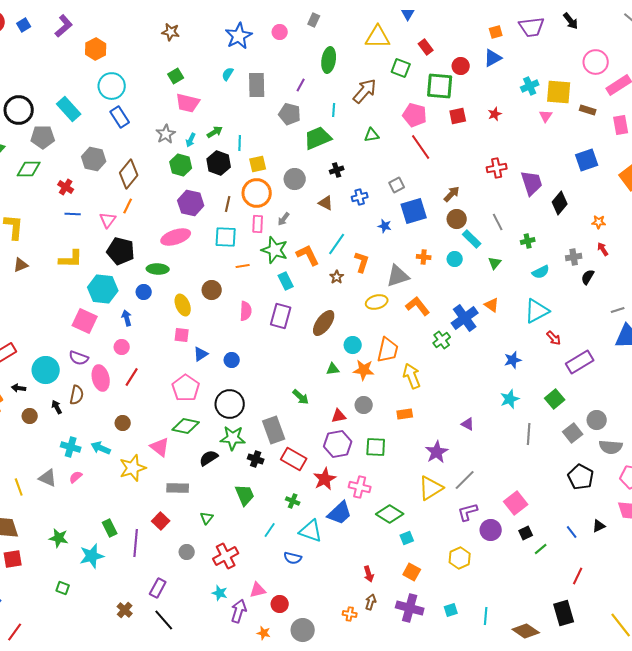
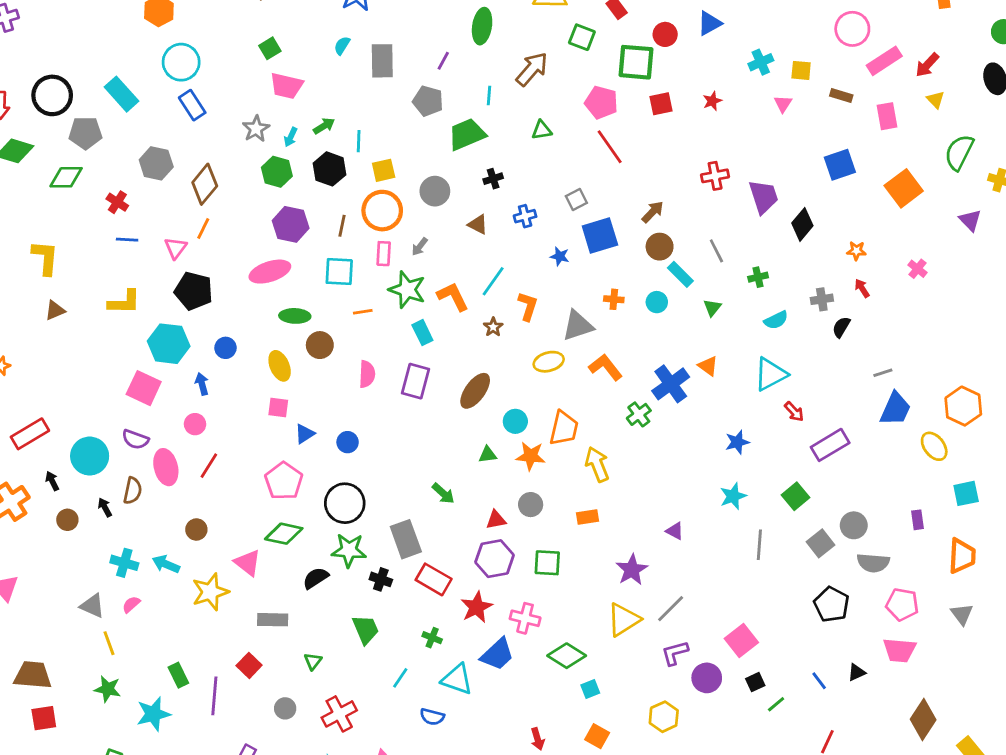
yellow square: (559, 92) -> (801, 70), size x0.6
green ellipse: (158, 269) -> (295, 316), moved
black arrow: (19, 388) -> (52, 481), turned 56
yellow line: (19, 487) -> (109, 643), moved

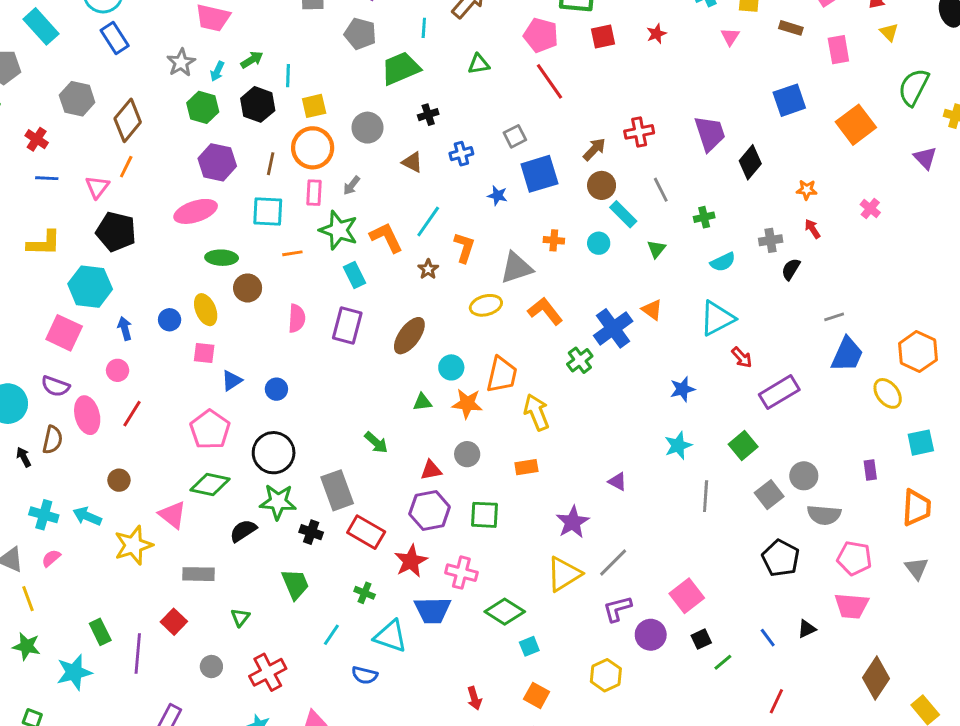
red cross: (715, 176) -> (639, 132), moved
blue circle: (226, 348) -> (170, 320), moved
blue trapezoid: (497, 654) -> (432, 610), turned 42

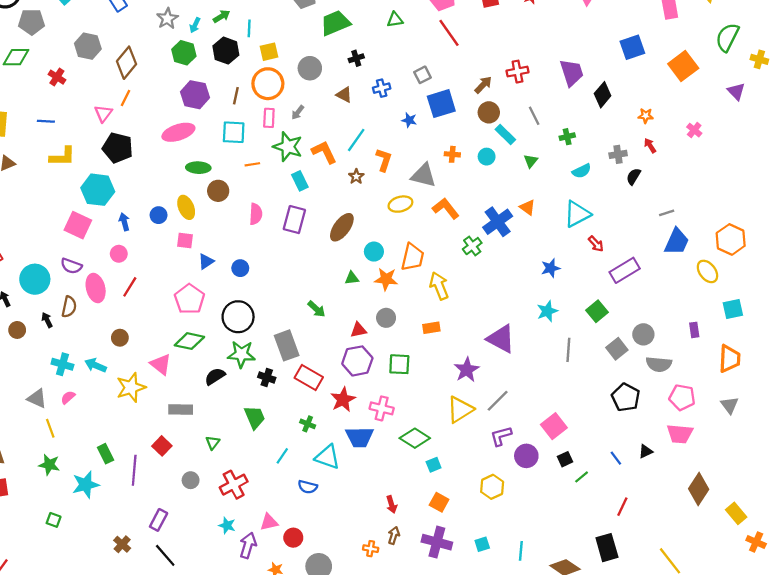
blue line: (47, 178) -> (46, 121), moved
gray triangle: (516, 268) -> (424, 175), turned 32
purple triangle: (617, 482) -> (501, 339), size x2.0

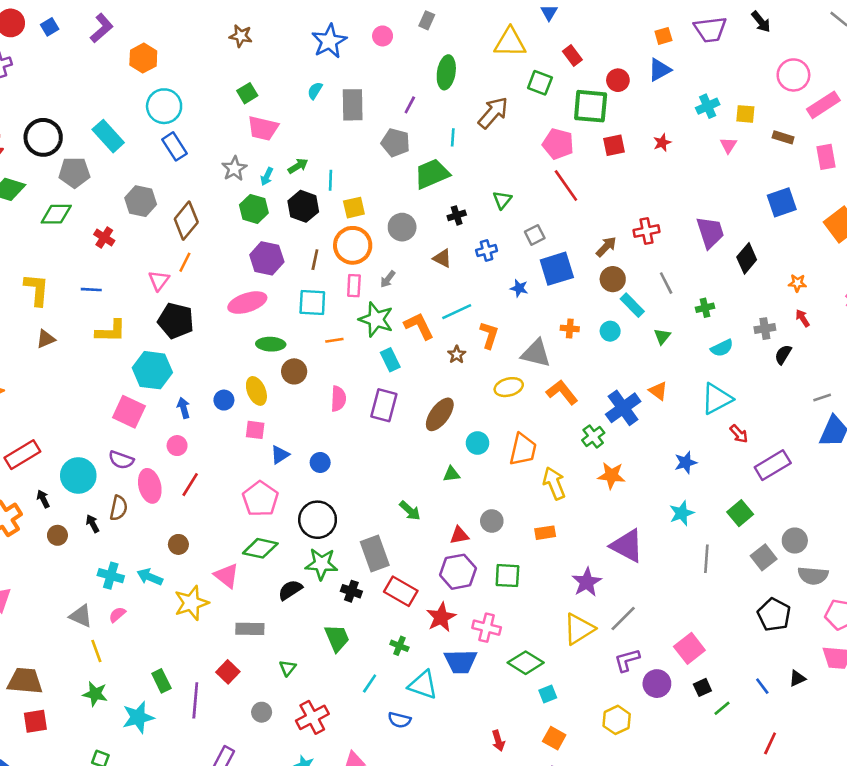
green triangle: (395, 20) -> (502, 200), moved, turned -42
cyan line: (356, 140) -> (457, 312), turned 30
orange star: (386, 279) -> (611, 475), moved

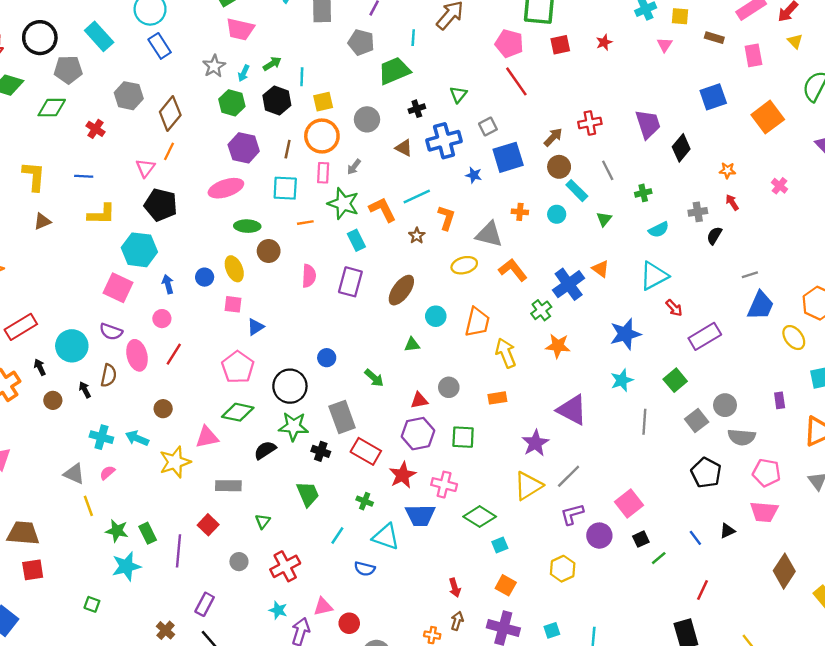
blue cross: (487, 251) -> (444, 141), size x1.8
blue circle: (320, 462) -> (327, 358), moved
blue star: (686, 462) -> (625, 334), size x1.5
pink triangle: (227, 576) -> (207, 437), turned -50
green star: (95, 694) -> (117, 531), moved

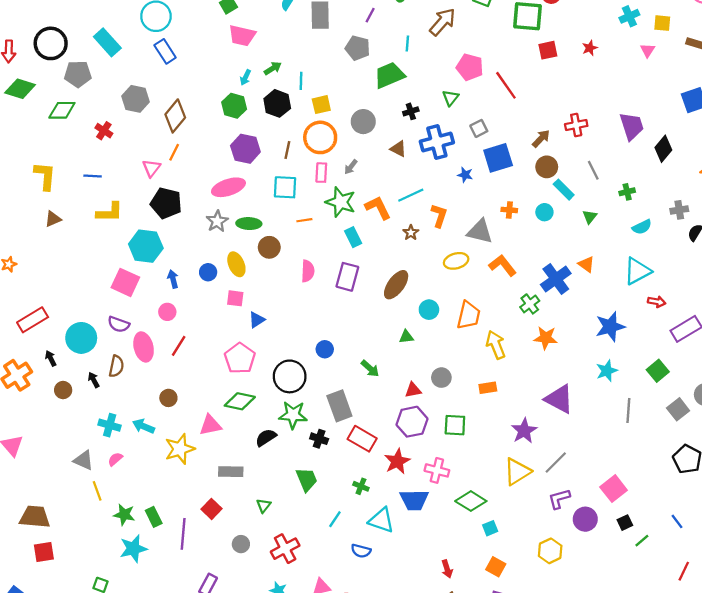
pink pentagon: (509, 44) -> (470, 67), moved
gray star: (214, 66) -> (217, 221), moved
red arrow: (674, 308) -> (657, 302), turned -36

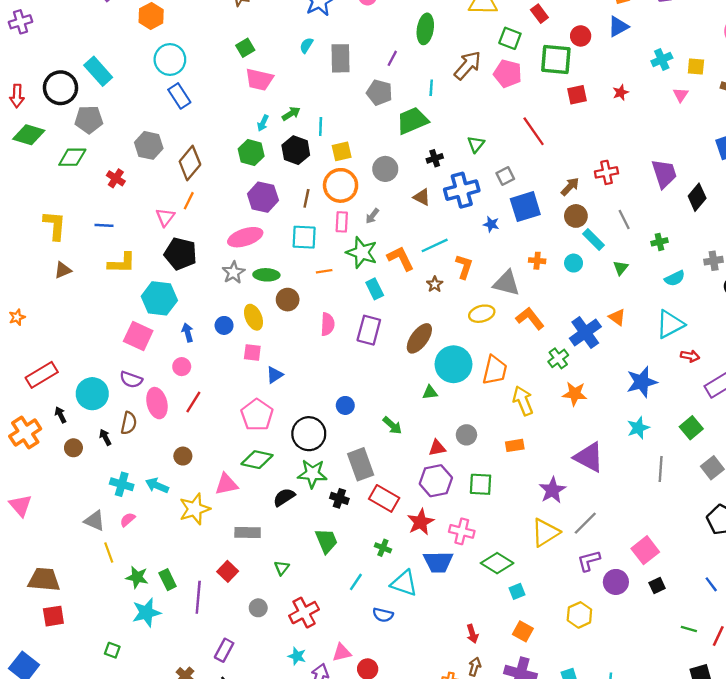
cyan rectangle: (107, 42) -> (98, 71), moved
pink pentagon: (470, 67) -> (508, 74), moved
cyan circle: (429, 310) -> (454, 364), size x1.8
green line: (642, 541) -> (689, 629), moved, turned 56

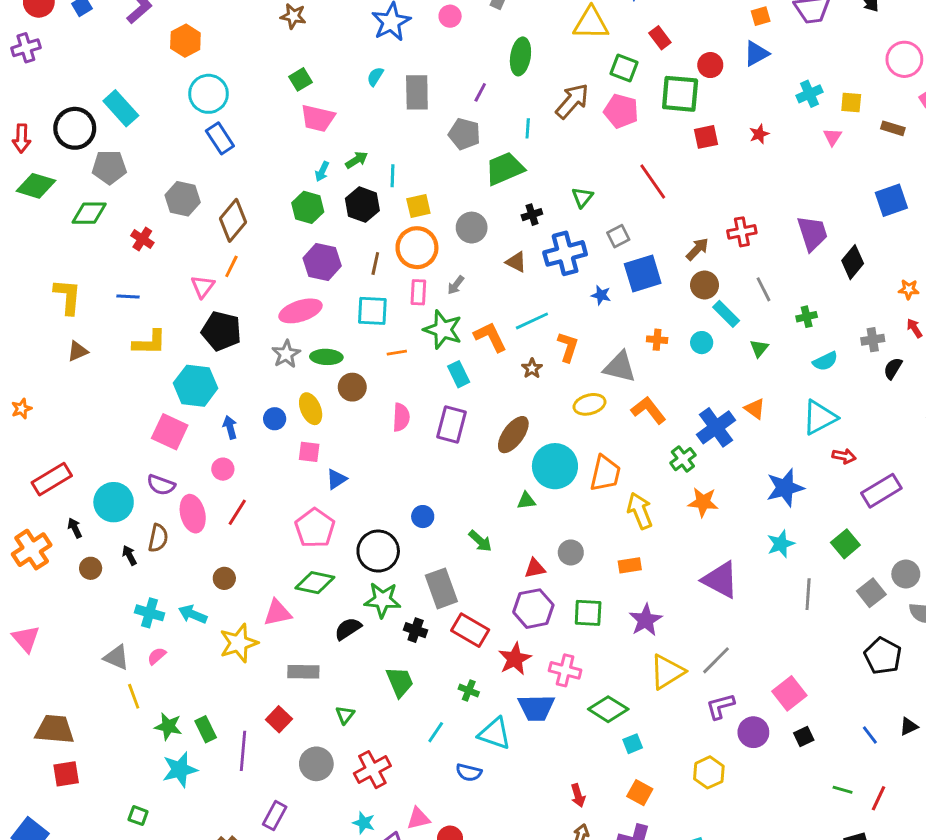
purple star: (552, 490) -> (646, 620), moved
gray circle: (258, 608) -> (316, 764), size x1.5

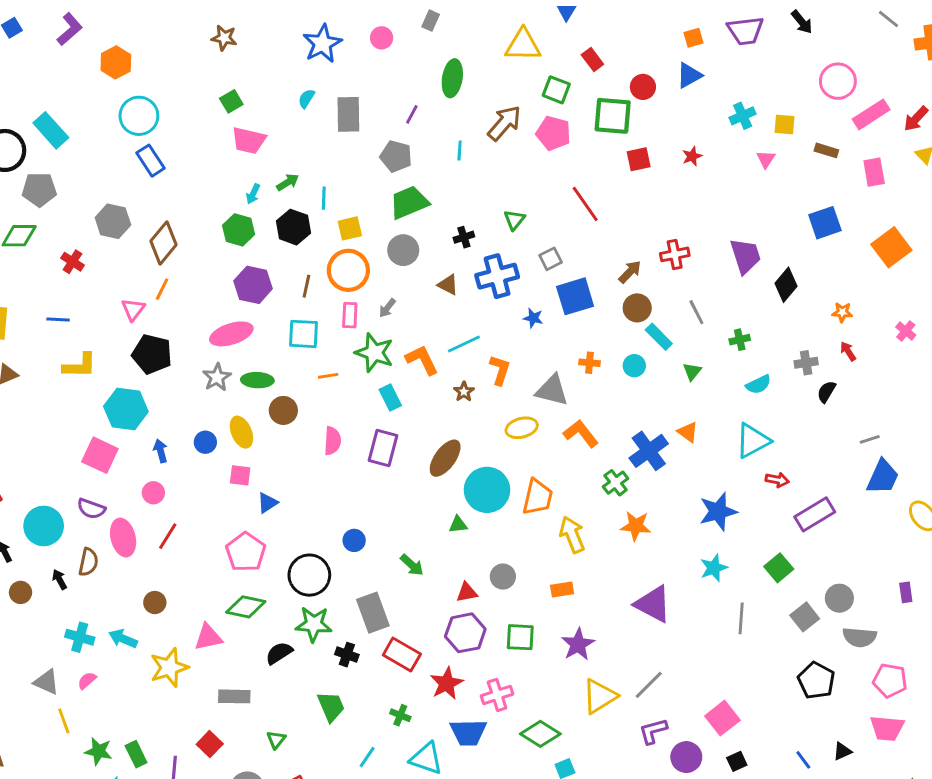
green trapezoid: (505, 169) -> (409, 202), moved
pink cross: (565, 670) -> (497, 695), turned -32

